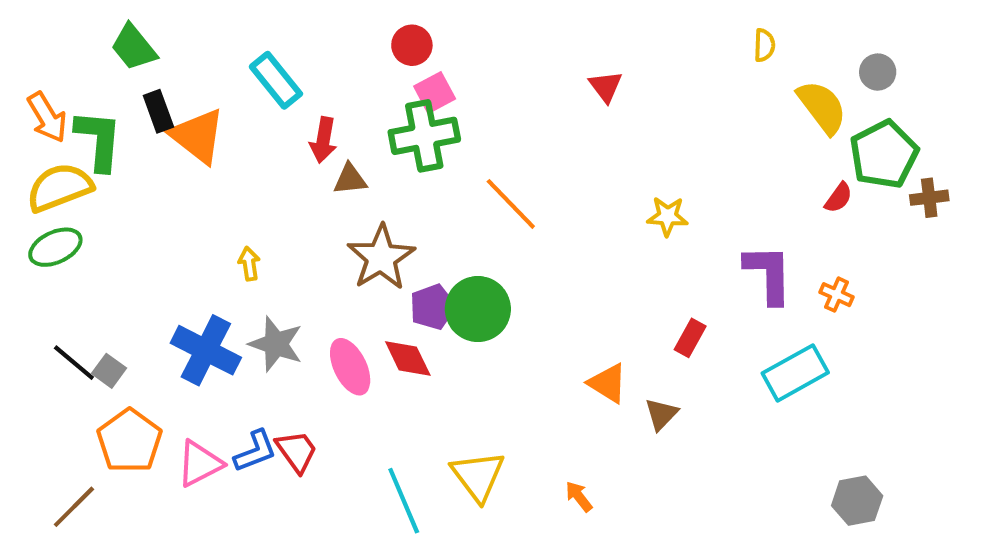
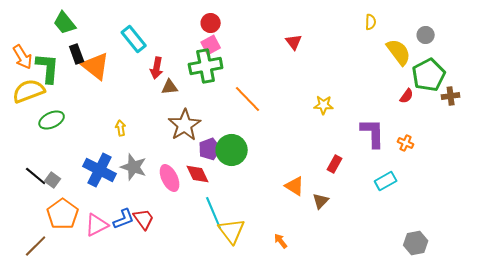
red circle: (412, 45) -> (211, 23), moved
green ellipse: (55, 247) -> (52, 120), moved
cyan rectangle: (795, 373) -> (386, 181), size x0.7
cyan line: (404, 501) -> (214, 213), moved

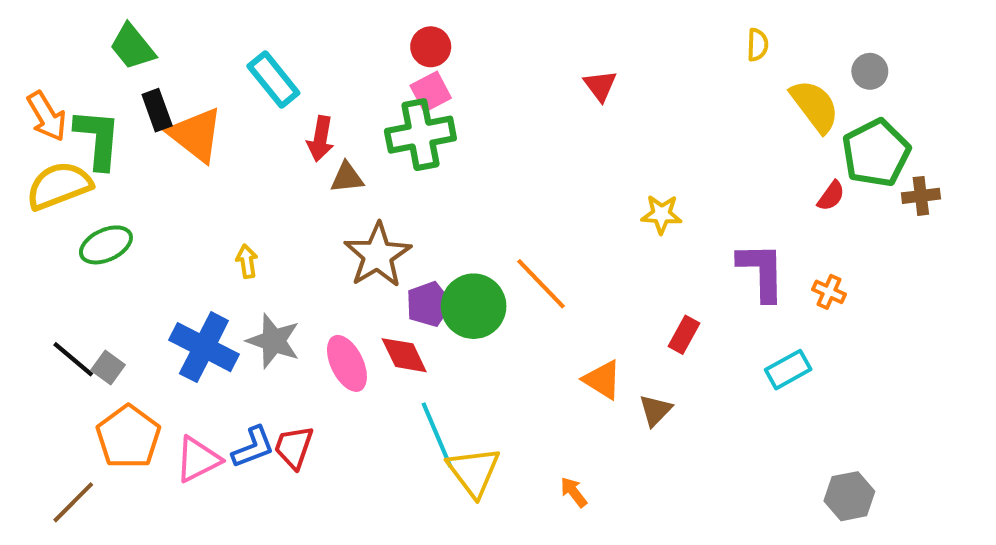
orange line: (248, 99) -> (541, 284), moved
red trapezoid: (144, 219) -> (294, 447), turned -125

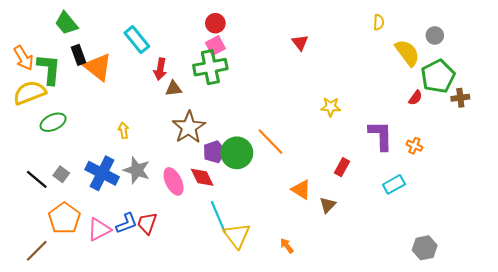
gray square: (108, 367) -> (61, 174), moved

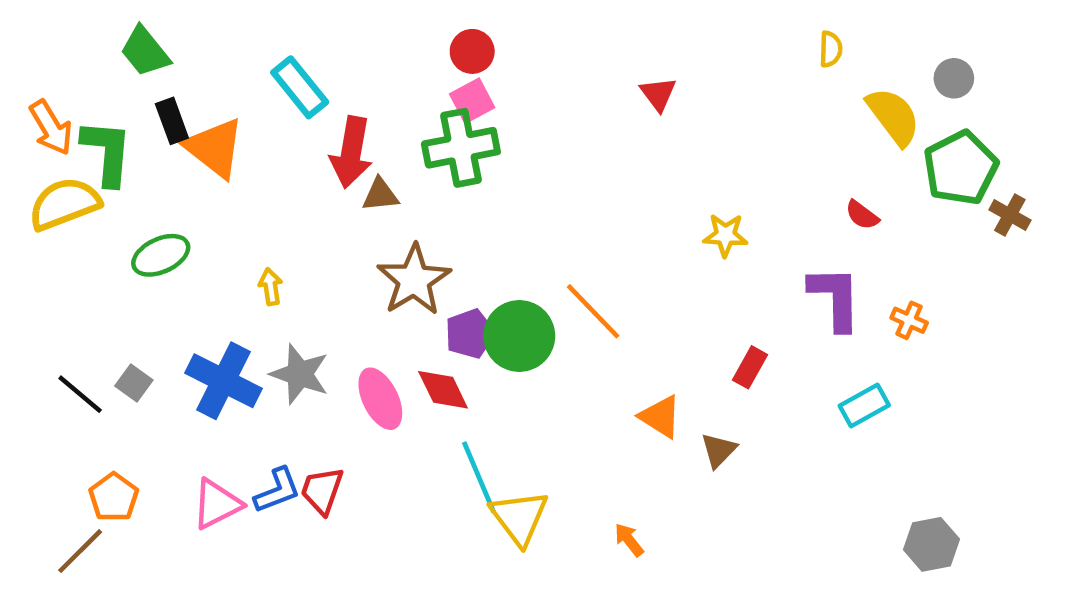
red arrow: (160, 69) -> (351, 152), size x1.4
red semicircle: (415, 98) -> (862, 215), moved, turned 91
brown cross: (460, 98) -> (1010, 215), turned 36
green ellipse: (53, 122) -> (161, 255), moved
orange pentagon: (64, 218) -> (114, 497), moved, size x0.7

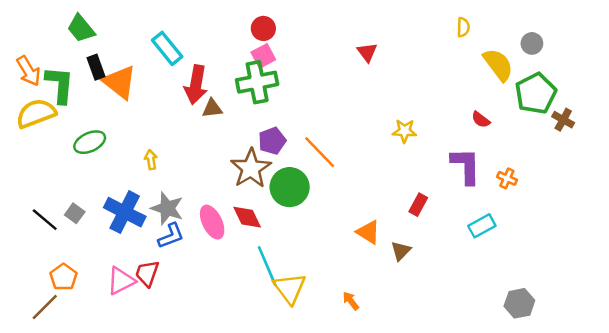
brown star: (414, 280) -> (251, 168), moved
orange line: (593, 311) -> (320, 152), moved
purple pentagon: (470, 334) -> (272, 141), moved
blue L-shape: (277, 491) -> (171, 236), moved
red trapezoid: (322, 491) -> (147, 273), moved

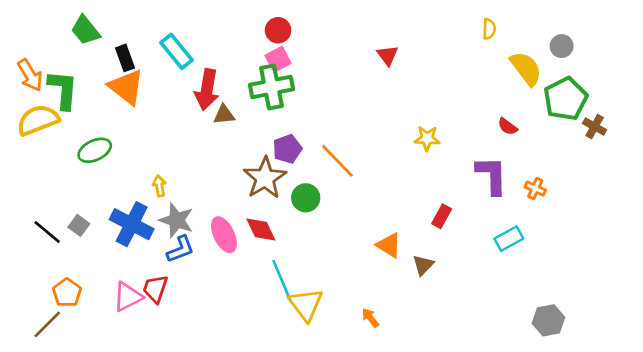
black rectangle: (96, 67) -> (125, 58), moved
yellow arrow: (151, 160) -> (159, 186), moved
green circle: (290, 187) -> (306, 198), size x0.7

